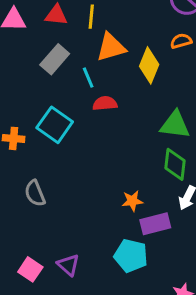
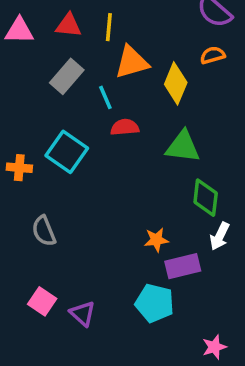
green triangle: (175, 125) -> (183, 147), moved
pink square: (30, 269) -> (42, 301), moved

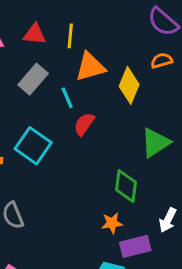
red semicircle: (125, 127) -> (84, 124), turned -50
green triangle: (183, 147) -> (155, 143), moved, turned -40
green diamond: (206, 198) -> (126, 186), moved

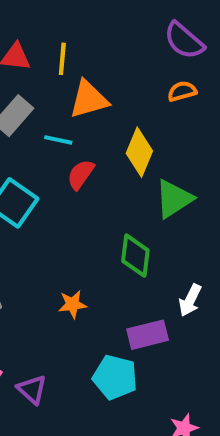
yellow diamond: (129, 85) -> (139, 152), moved
cyan line: (67, 98) -> (58, 140), turned -55
orange star: (112, 223) -> (72, 304), moved

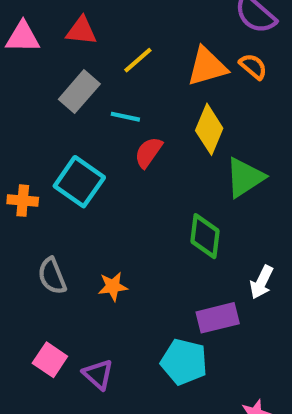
yellow line: (62, 59) -> (138, 60), moved, turned 44
orange semicircle: (182, 91) -> (253, 66), turned 56
orange triangle: (89, 99) -> (207, 66), moved
orange star: (72, 304) -> (113, 286), moved

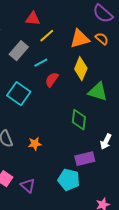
red triangle: (81, 31) -> (33, 19), moved
cyan line: (125, 117) -> (41, 63), turned -40
green triangle: (245, 177) -> (98, 92), turned 50

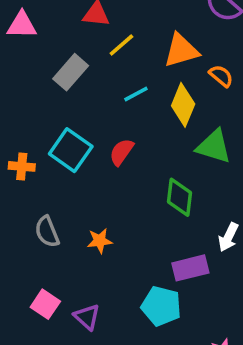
orange semicircle: (102, 39) -> (221, 76), moved
cyan line: (41, 63) -> (136, 94), moved
red semicircle: (52, 80) -> (121, 152), moved

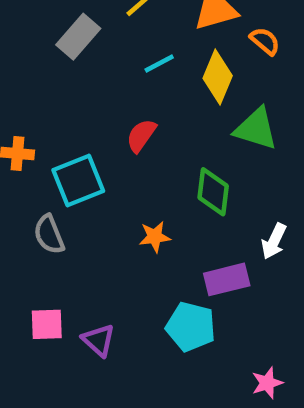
cyan square: (71, 150) -> (78, 180), moved, turned 33
orange star: (100, 241) -> (155, 237), moved
pink square: (45, 304) -> (47, 324), turned -36

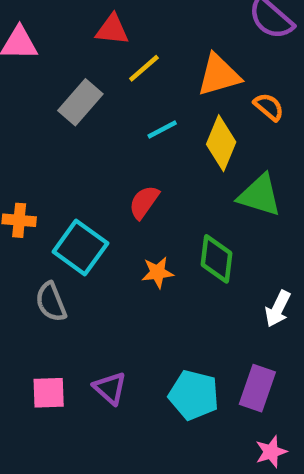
cyan square: (78, 180) -> (80, 248), turned -32
orange star: (155, 237) -> (158, 272), moved
purple rectangle: (227, 279) -> (257, 388), moved, turned -57
purple triangle: (98, 340) -> (110, 388), moved

